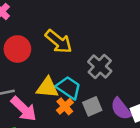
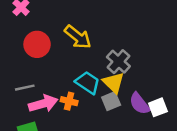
yellow triangle: (47, 88) -> (114, 83), moved, turned 40
orange cross: (65, 106) -> (69, 101), moved, turned -35
pink arrow: (24, 109) -> (43, 104), turned -60

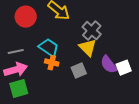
cyan trapezoid: (88, 83) -> (49, 48), moved
gray square: (111, 101) -> (79, 71), moved
pink arrow: (43, 104) -> (16, 70), moved

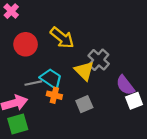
yellow triangle: (88, 48) -> (84, 71), moved
gray line: (16, 52) -> (33, 83), moved
purple semicircle: (109, 65) -> (125, 85), moved

